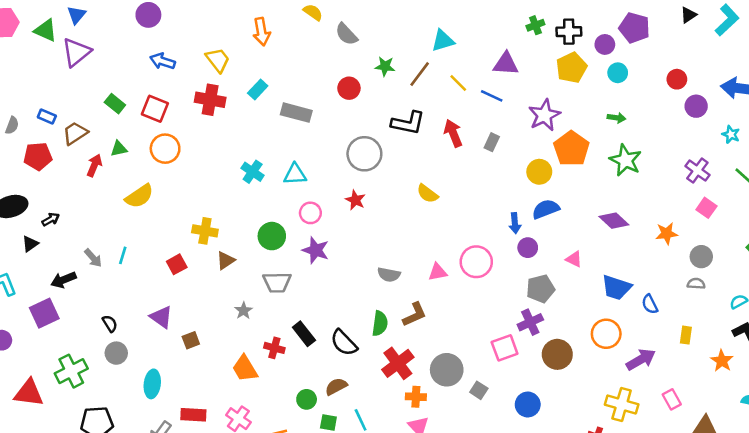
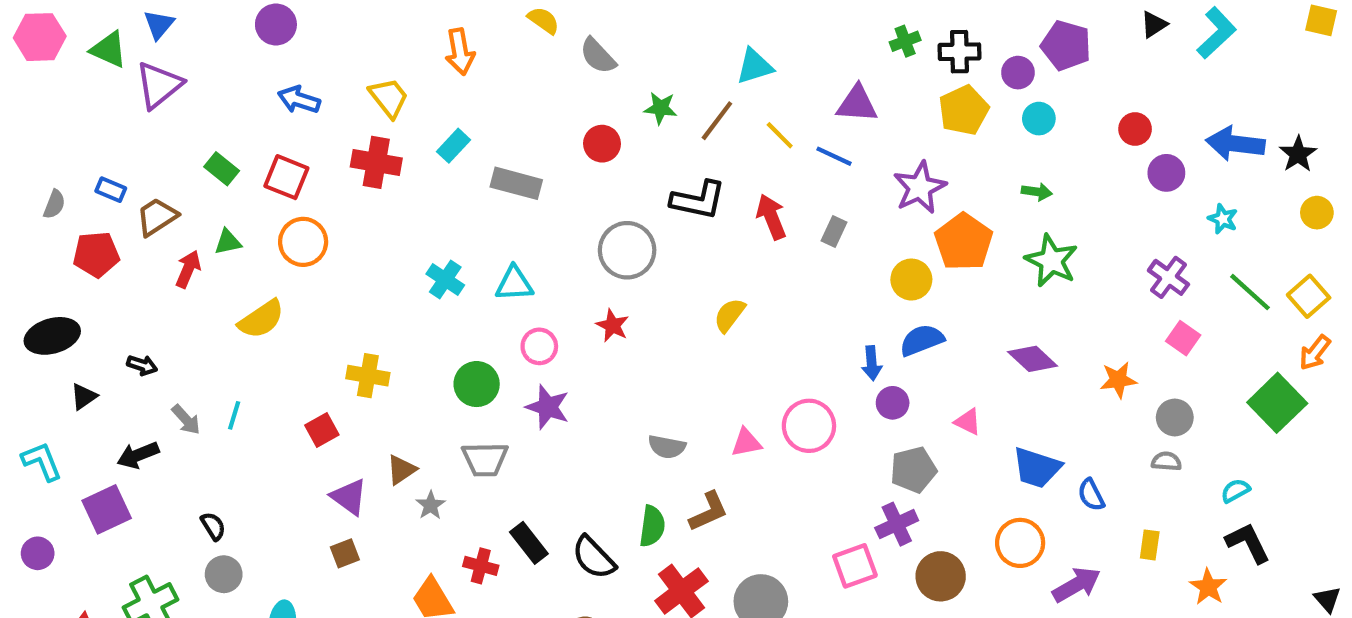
yellow semicircle: (427, 194) -> (730, 315), turned 90
black arrow: (51, 219) -> (142, 365), moved, turned 48
brown triangle: (226, 260) -> (401, 470), moved
purple triangle: (161, 317) -> (349, 497), moved

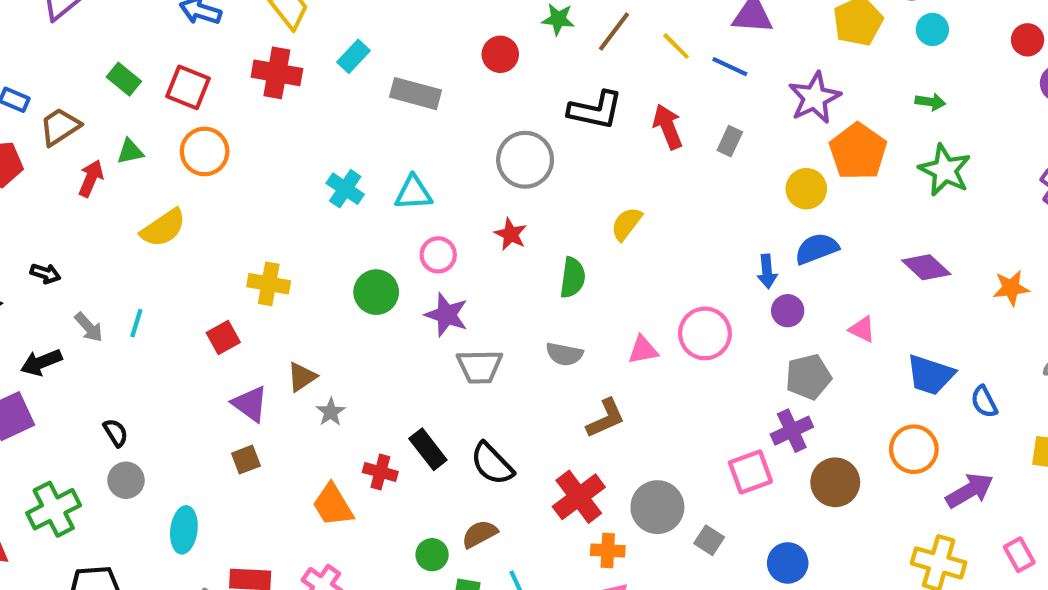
gray trapezoid: (485, 459) -> (480, 367), moved
green semicircle: (652, 526) -> (573, 278), moved

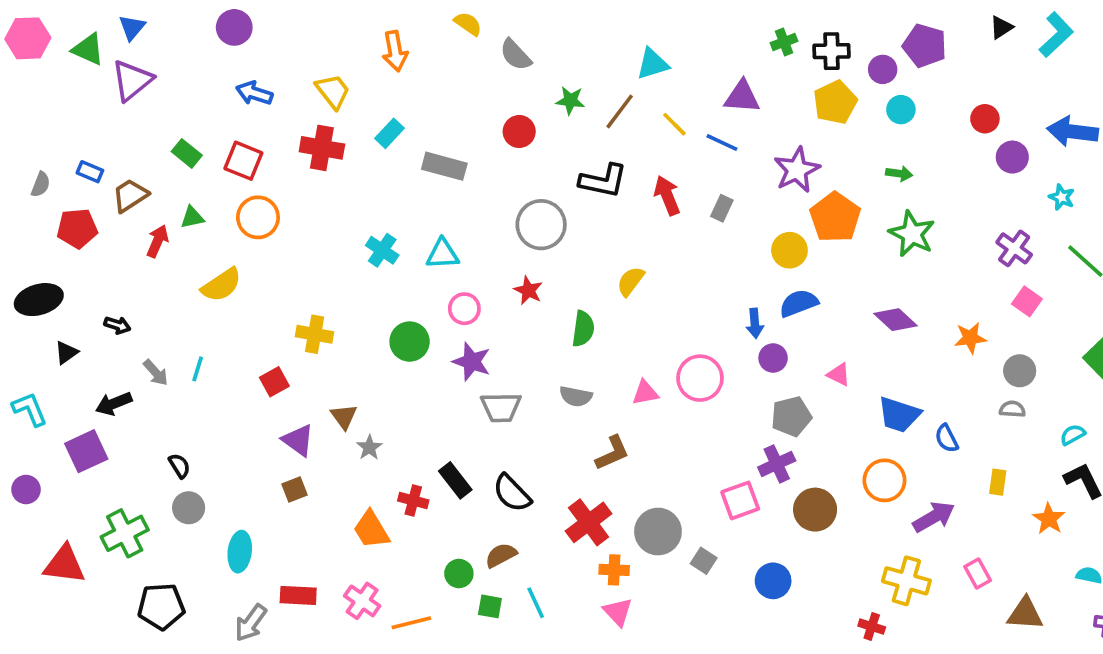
brown triangle: (302, 377) -> (344, 416), turned -32

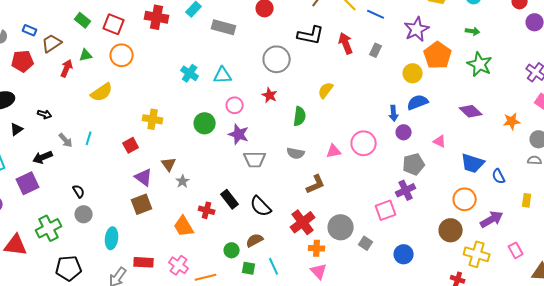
brown square: (295, 490) -> (142, 204), size x1.5
brown circle: (815, 510) -> (451, 230), moved

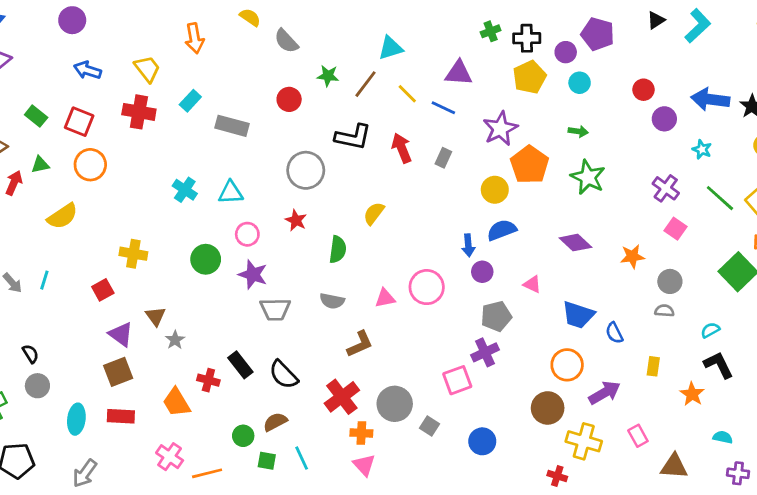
red rectangle: (144, 262) -> (121, 416), moved

